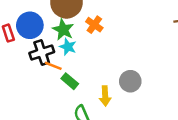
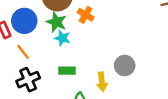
black cross: (42, 52) -> (28, 80), moved
orange line: (53, 66) -> (23, 52), moved, turned 35
green rectangle: (70, 81) -> (67, 71), turned -35

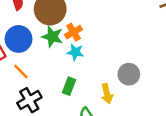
orange cross: (86, 15) -> (73, 32), moved, turned 35
cyan star: (62, 38) -> (75, 52), moved
green rectangle: (67, 71) -> (69, 86), turned -63

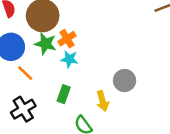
orange line: (21, 71) -> (25, 73), moved

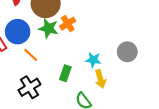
cyan star: (69, 59) -> (93, 60), moved
gray circle: (125, 81) -> (127, 52), moved

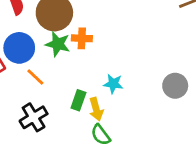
orange cross: (68, 24) -> (82, 38), turned 35
gray circle: (127, 52) -> (175, 86), moved
yellow arrow: (100, 79) -> (96, 109), moved

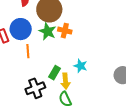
orange line: (35, 77) -> (28, 51), turned 32
black cross: (34, 117) -> (35, 88), moved

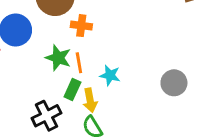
green star: (48, 31) -> (58, 58), moved
orange line: (28, 51) -> (79, 63), moved

